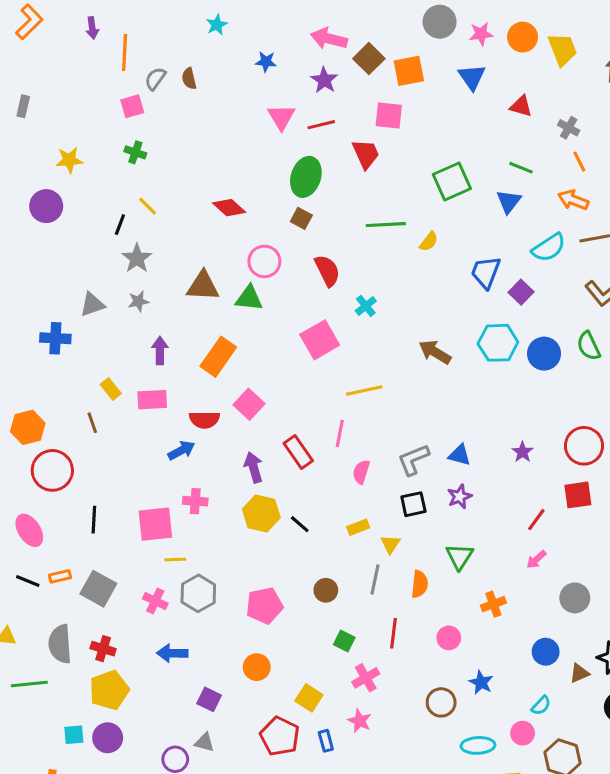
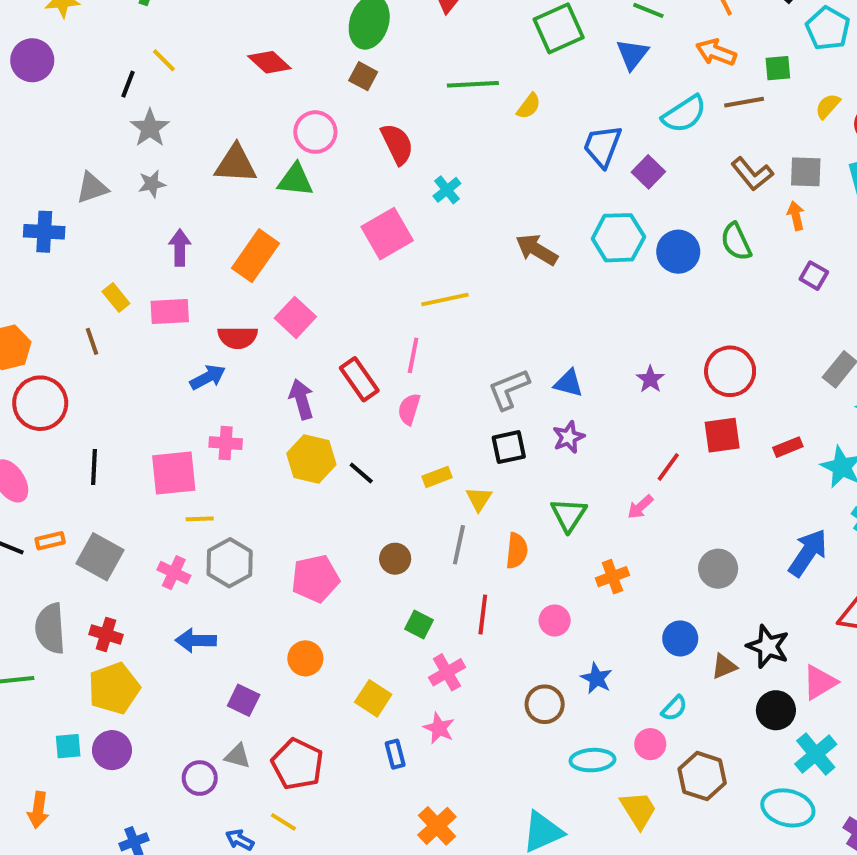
pink semicircle: (361, 472) -> (409, 409), moved
pink arrow: (536, 560) -> (640, 507), moved
red pentagon: (280, 736) -> (297, 764), moved

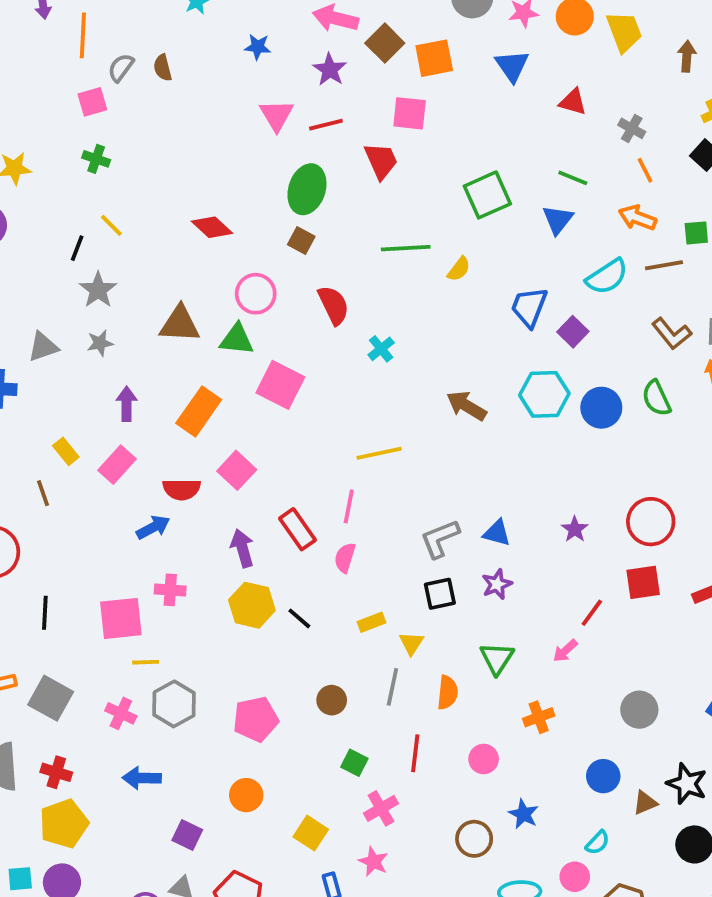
pink square: (387, 234) -> (280, 385), moved, turned -33
pink rectangle: (170, 311) -> (117, 465), turned -45

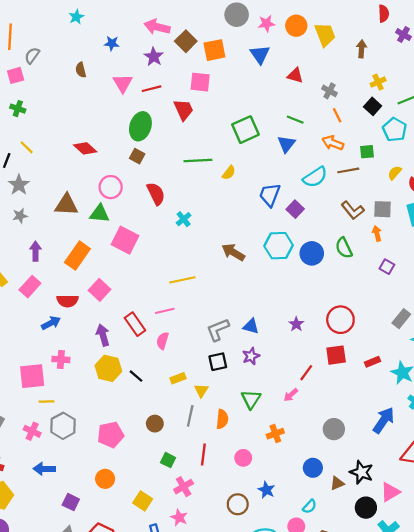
brown semicircle: (163, 68) -> (81, 70), moved
pink line: (349, 506) -> (165, 311), turned 66

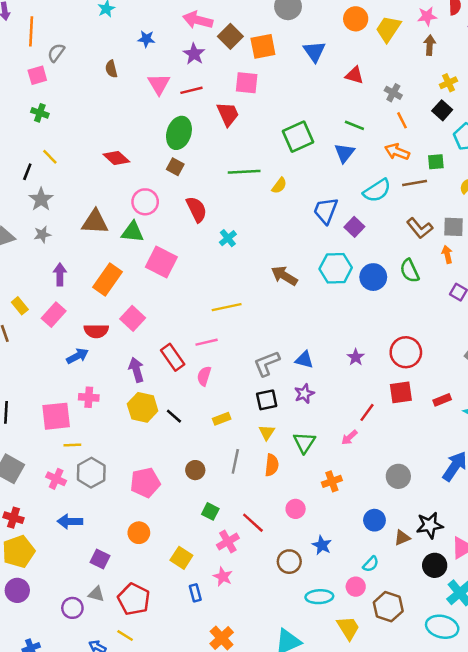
pink star: (266, 23) -> (427, 16), moved
yellow trapezoid: (325, 35) -> (388, 29), turned -125
yellow triangle: (201, 390) -> (267, 432), moved
red line: (203, 455) -> (253, 523), moved, turned -55
black star: (361, 472) -> (430, 525), turned -30

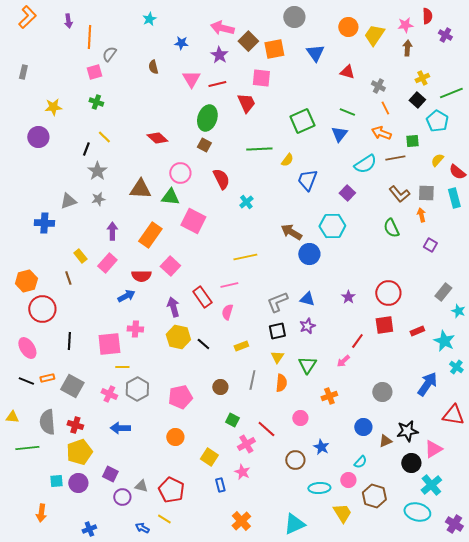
blue trapezoid: (326, 211) -> (307, 180), moved
blue circle: (373, 277) -> (309, 254), moved
purple square: (100, 559) -> (110, 474), moved

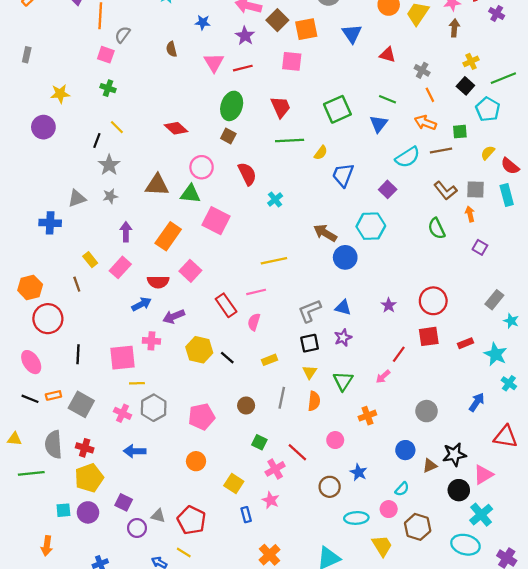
pink square: (94, 72) -> (106, 55), turned 35
red trapezoid: (246, 103) -> (281, 107), moved
purple arrow: (173, 307) -> (174, 316), moved, turned -96
blue arrow: (427, 384) -> (477, 402), size x0.7

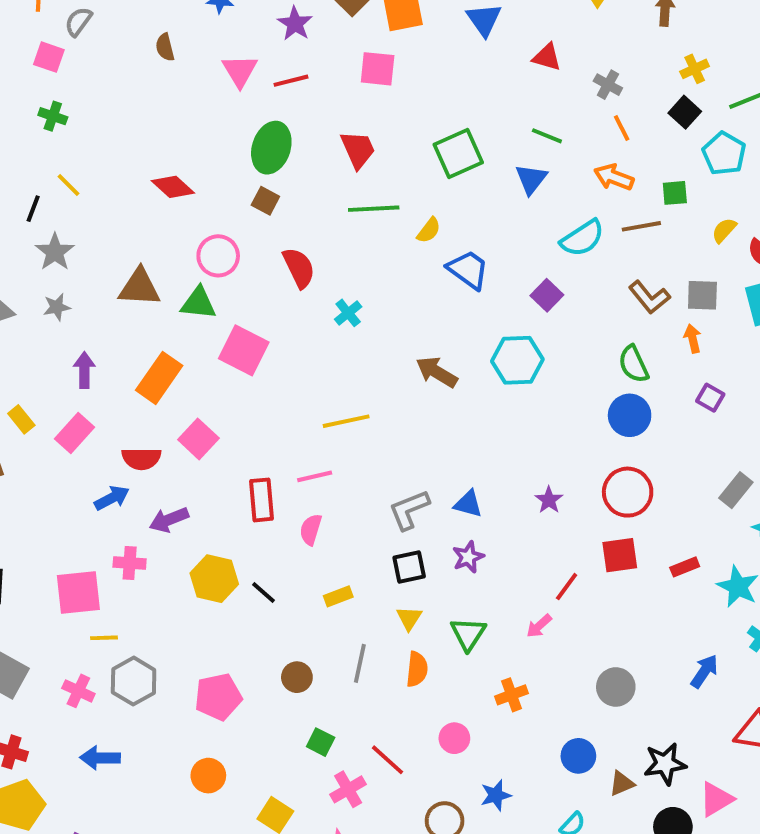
blue trapezoid: (343, 175) -> (468, 270), turned 105
blue circle: (345, 257) -> (630, 415), moved
red rectangle: (226, 305) -> (261, 500), turned 30
blue star: (359, 472) -> (496, 795), turned 30

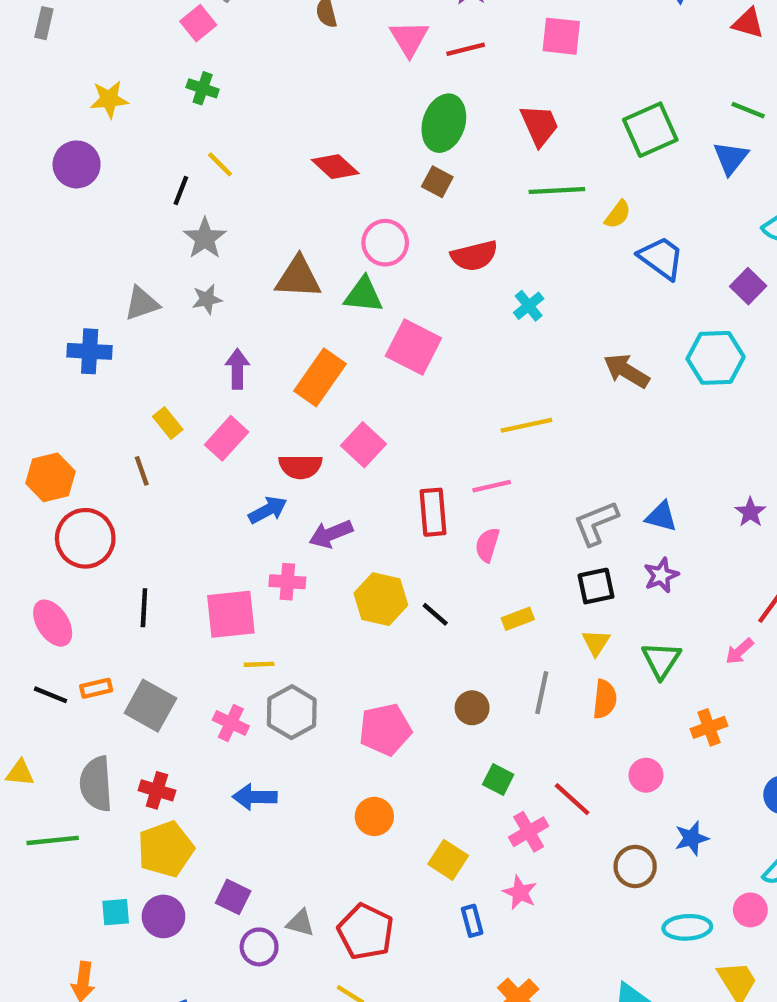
pink square: (49, 57) -> (198, 23), turned 32
red semicircle: (299, 268) -> (474, 256), turned 102

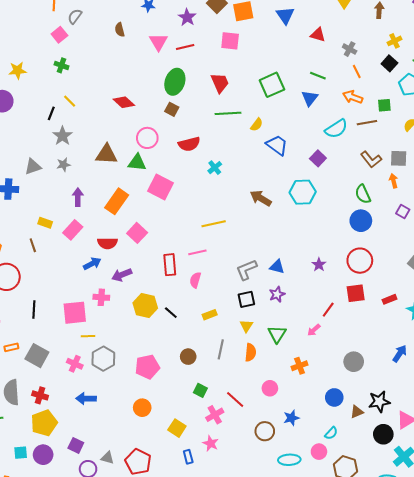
yellow rectangle: (168, 423) -> (45, 223), turned -32

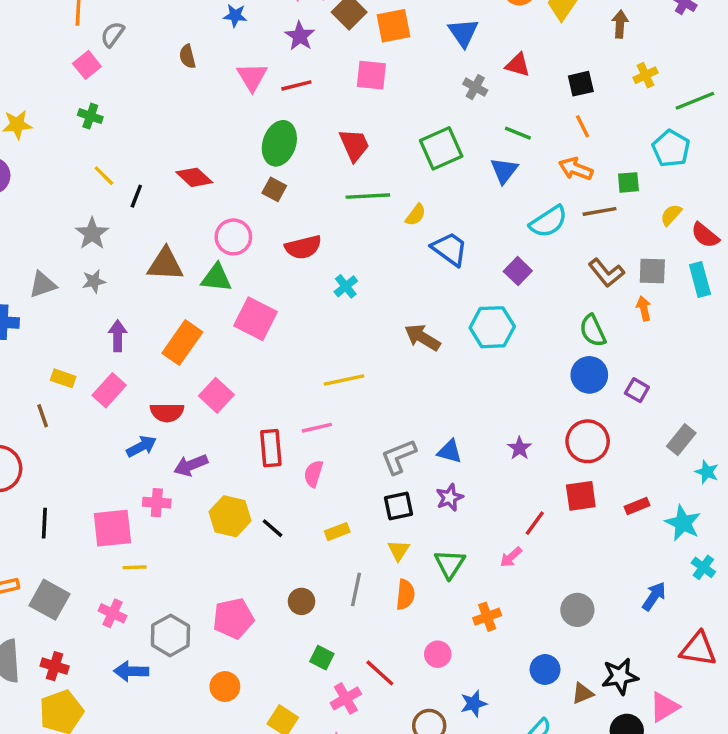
gray cross: (350, 49) -> (475, 87), moved
black square: (389, 63) -> (581, 84), moved, turned 35
black line: (51, 113) -> (136, 196), moved
purple square: (403, 212) -> (637, 390), moved
gray hexagon: (103, 359) -> (170, 635), moved

